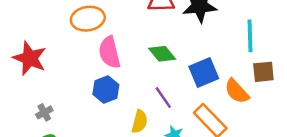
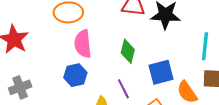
green diamond: (162, 54) -> (128, 51), turned 45
gray cross: (44, 112) -> (20, 87), size x1.5

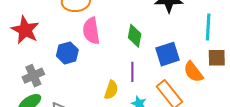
blue hexagon: (75, 75) -> (67, 53), moved
purple line: (123, 89) -> (132, 72), turned 30

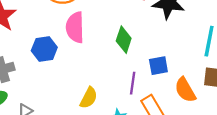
blue square: (167, 54) -> (158, 66), size x0.7
purple line: (132, 72) -> (133, 83), moved

